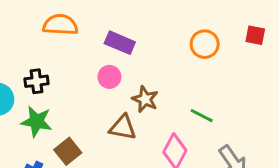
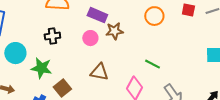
black cross: (36, 81) -> (52, 36), moved
brown star: (145, 99) -> (114, 31), moved, turned -30

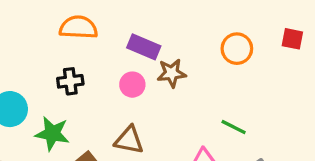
brown triangle: (99, 72) -> (129, 140), moved

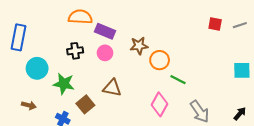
purple rectangle: (144, 47) -> (105, 31), moved
orange circle: (237, 49) -> (160, 60), moved
pink circle: (132, 85) -> (105, 53), moved

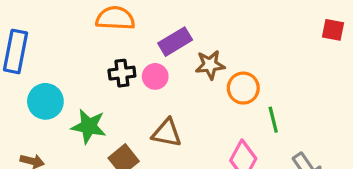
purple rectangle: (105, 31) -> (175, 42), moved, turned -54
black cross: (75, 51) -> (122, 73), moved
green line: (178, 80) -> (273, 120), turned 49

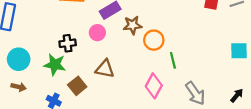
black cross: (122, 73) -> (68, 43), moved
cyan circle: (45, 101) -> (19, 59), moved

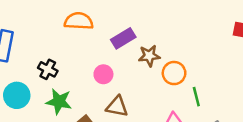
pink circle: (97, 33) -> (103, 74), moved
black cross: (68, 43) -> (48, 69), moved, turned 35

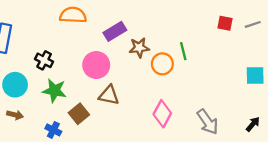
pink circle: (103, 74) -> (96, 65), size x1.5
green line: (196, 97) -> (183, 51), moved

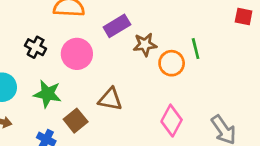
black cross: (44, 60) -> (36, 47), moved
pink circle: (96, 65) -> (77, 54), moved

